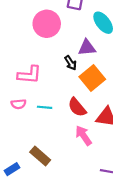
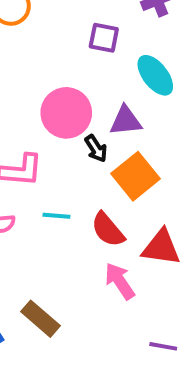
pink circle: (47, 24) -> (66, 113), moved
cyan line: (45, 107) -> (56, 216), moved

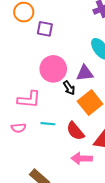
purple square: (104, 38) -> (45, 29), moved
pink arrow: (120, 281) -> (82, 158), turned -54

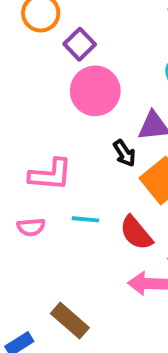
purple square: (45, 29) -> (80, 44), turned 35
pink circle: (53, 69) -> (95, 91), moved

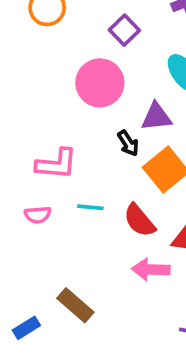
purple square: (80, 44) -> (124, 30), moved

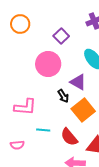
purple triangle: (156, 117) -> (78, 82), turned 36
pink semicircle: (38, 215) -> (17, 145), moved

